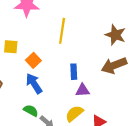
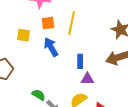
orange square: (33, 60) -> (48, 23), moved, turned 32
blue arrow: (34, 84) -> (51, 47), moved

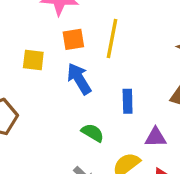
purple triangle: (87, 79) -> (156, 137), moved
green semicircle: (39, 95) -> (93, 133), moved

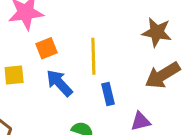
yellow line: (112, 39) -> (93, 56), moved

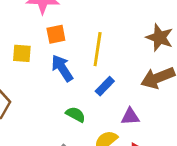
blue rectangle: (108, 94) -> (105, 86), turned 48

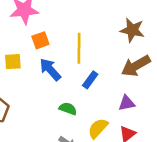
purple triangle: (130, 116) -> (127, 103), moved

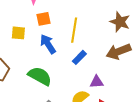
purple triangle: (127, 103) -> (97, 82), moved
green semicircle: (68, 109) -> (40, 76), moved, size x1.6

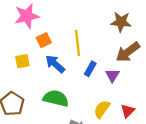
purple triangle: (97, 82) -> (112, 75), moved, turned -40

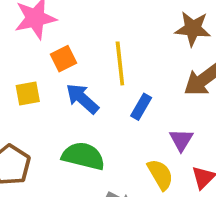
purple triangle: (112, 75) -> (181, 140), moved
yellow semicircle: (102, 109) -> (160, 175), turned 114

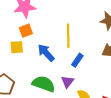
orange square: (64, 59) -> (26, 31), moved
purple triangle: (181, 140) -> (67, 82), moved

